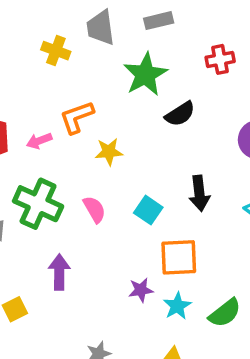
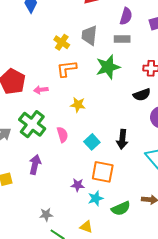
black semicircle: (180, 114) -> (142, 95), moved
orange L-shape: (77, 117) -> (67, 69), moved

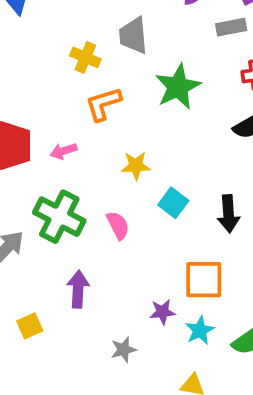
gray rectangle: (122, 39) -> (231, 27), moved
cyan square: (92, 142) -> (173, 203), moved
gray star: (46, 215) -> (124, 350), moved

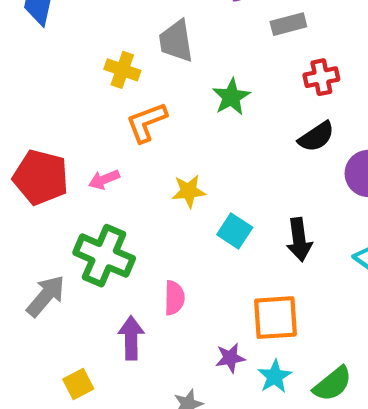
green star: (178, 87) -> (231, 97), size x0.7
pink semicircle: (118, 225) -> (174, 298), moved, turned 32

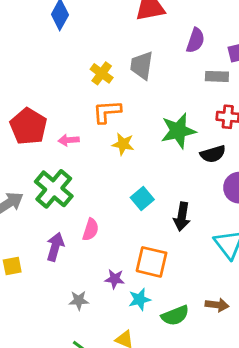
green star: (231, 97) -> (178, 131), moved, size x1.4
yellow star: (189, 191) -> (123, 144), moved

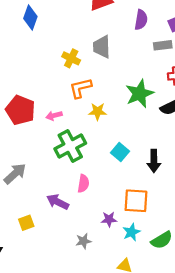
green cross: (54, 189) -> (70, 146), moved, turned 32
purple arrow: (55, 247) -> (58, 202), turned -70

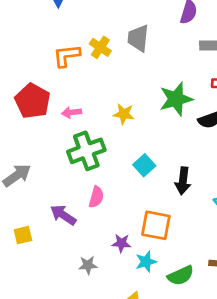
orange L-shape: (80, 88) -> (67, 56), moved

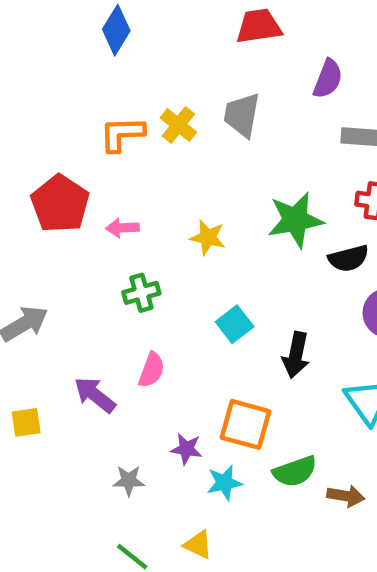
green cross: (86, 151) -> (141, 293), size x0.6
green semicircle: (181, 276) -> (295, 471), moved

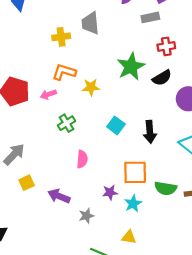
yellow cross: (178, 125) -> (61, 37), turned -30
orange L-shape: (122, 134) -> (64, 72), moved, turned 35
purple arrow: (95, 395) -> (59, 196), moved
yellow square: (26, 422) -> (27, 183), moved
green semicircle: (295, 471) -> (166, 188), turned 45

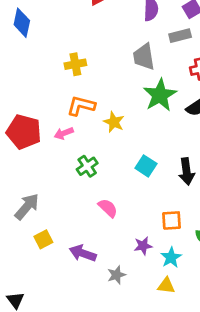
gray trapezoid: (90, 23) -> (144, 57), moved
yellow star: (91, 87) -> (114, 122), turned 30
pink semicircle: (82, 159) -> (108, 208), turned -48
orange square: (135, 172) -> (172, 220), size x0.7
yellow triangle: (129, 237) -> (166, 286), moved

